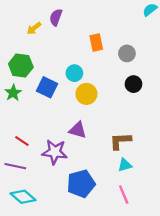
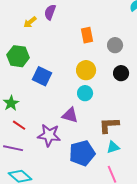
cyan circle: (74, 73) -> (85, 93), moved
green star: (13, 93) -> (11, 103), moved
yellow circle: (86, 94) -> (86, 70), moved
blue pentagon: (81, 184) -> (82, 153), moved

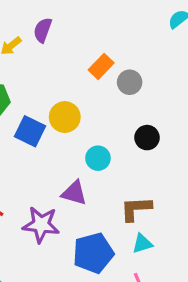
orange rectangle: (87, 35) -> (101, 66), turned 56
gray circle: (115, 45) -> (130, 82), moved
yellow circle: (86, 70) -> (65, 117), moved
black circle: (121, 73) -> (147, 138), moved

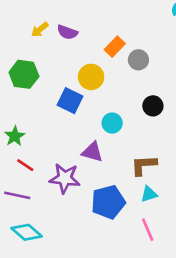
purple semicircle: (43, 30) -> (67, 32), moved, turned -90
yellow circle: (65, 117) -> (91, 77), moved
blue square: (30, 131) -> (70, 101), moved

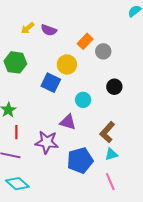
red line: (25, 165) -> (16, 132), turned 56
brown L-shape: (144, 165) -> (107, 132), turned -45

